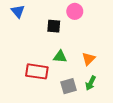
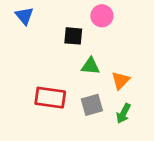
green triangle: (60, 57) -> (90, 66), moved
gray square: (68, 86) -> (92, 105), moved

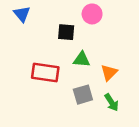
red rectangle: (50, 98) -> (45, 72), moved
green arrow: (123, 113) -> (112, 102), turned -60

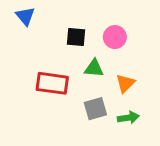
pink circle: (92, 14) -> (115, 37), moved
green arrow: (112, 102) -> (128, 118), turned -66

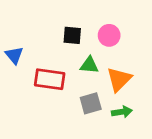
blue triangle: (25, 16) -> (14, 55), moved
orange triangle: (125, 83) -> (119, 79), size x1.4

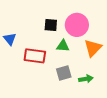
pink circle: (109, 35) -> (77, 25), size x1.5
orange triangle: (119, 79) -> (93, 48), moved

